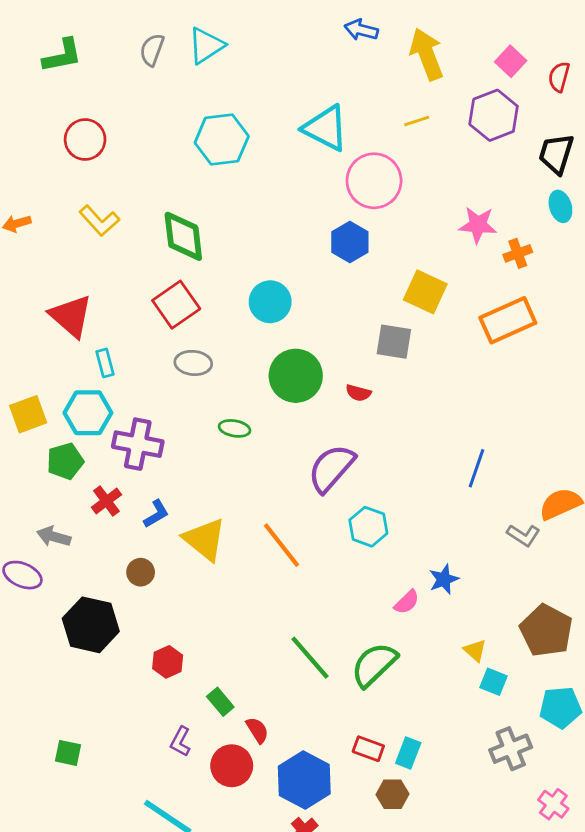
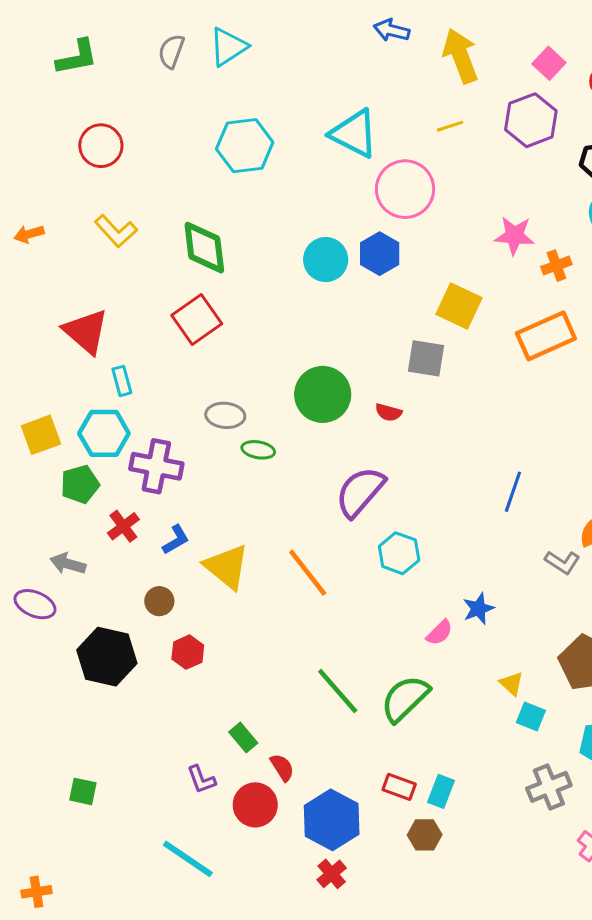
cyan circle: (270, 302) -> (326, 260), moved
gray ellipse: (193, 363) -> (225, 415), moved
red hexagon: (168, 662) -> (188, 652), moved
purple L-shape: (180, 742) -> (201, 779), turned -48

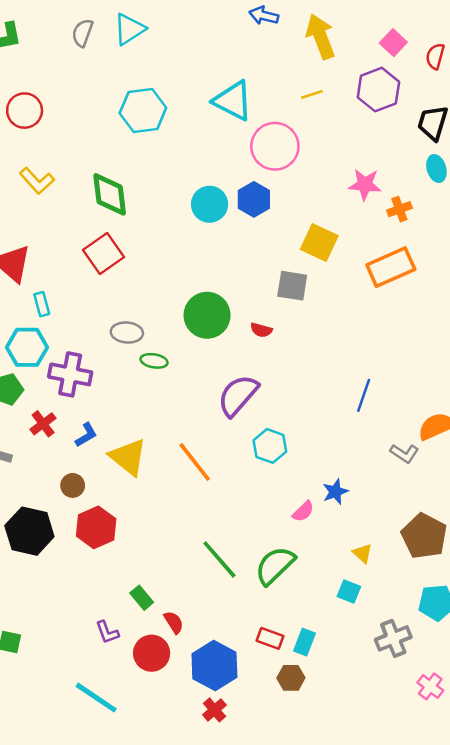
red hexagon: (188, 652) -> (96, 527), size x1.5
cyan square: (531, 717) -> (349, 592), moved

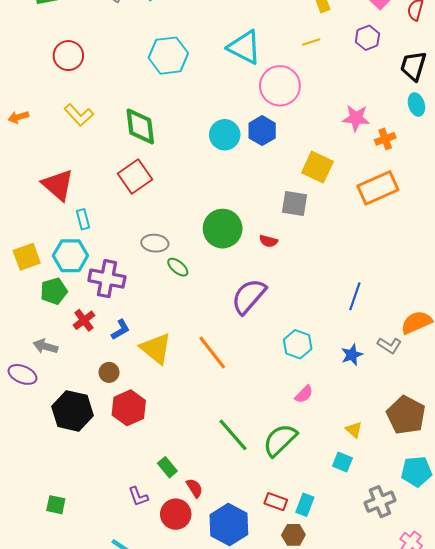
purple hexagon: (378, 90) -> (367, 38), size x0.7
green ellipse: (154, 361) -> (178, 267), turned 30
cyan hexagon: (270, 446) -> (298, 344), moved
blue star: (335, 492) -> (352, 355), moved

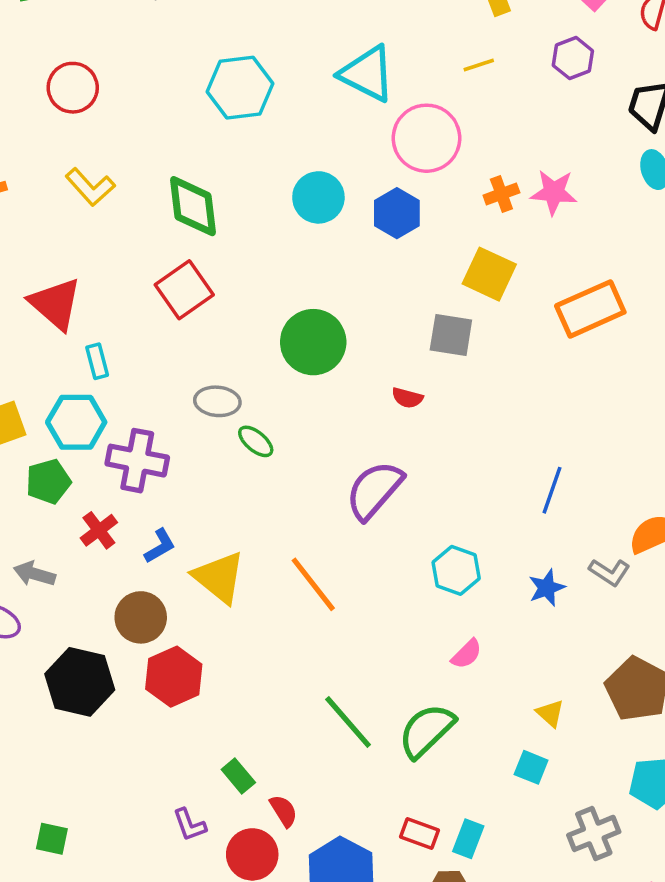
cyan circle: (225, 135) -> (318, 197), moved
orange cross: (385, 139) -> (501, 194), moved
green circle: (223, 229) -> (313, 342), moved
brown circle: (109, 372) -> (141, 617), size x1.5

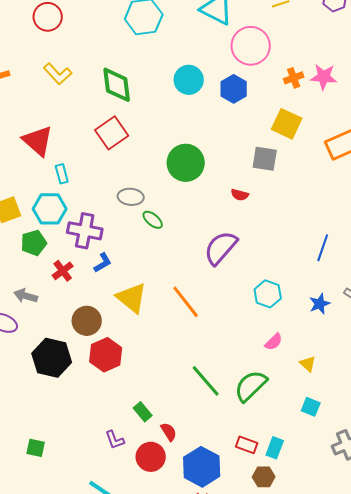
blue L-shape: (160, 546) -> (103, 263), moved
yellow triangle: (550, 713) -> (308, 364), moved

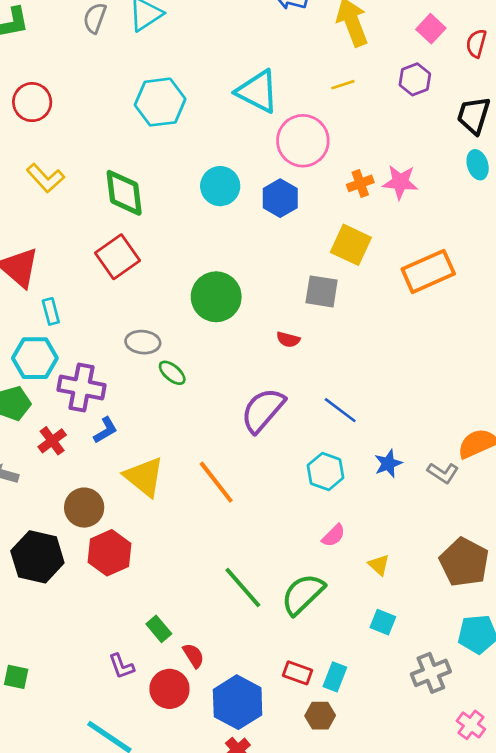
blue line: (323, 248) -> (340, 410), moved, turned -72
blue star: (320, 304) -> (388, 463), moved

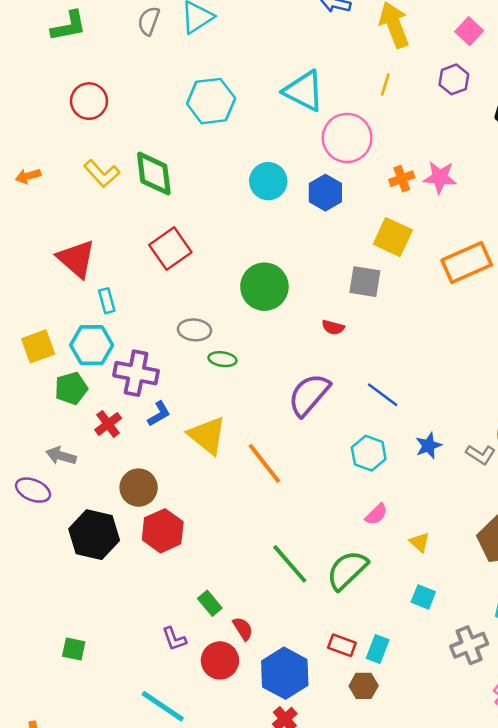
yellow line: (343, 85) -> (385, 85), turned -55
green diamond: (124, 193) -> (154, 174), moved
green ellipse: (172, 373) -> (222, 359), turned -32
yellow triangle: (144, 477) -> (207, 435), moved

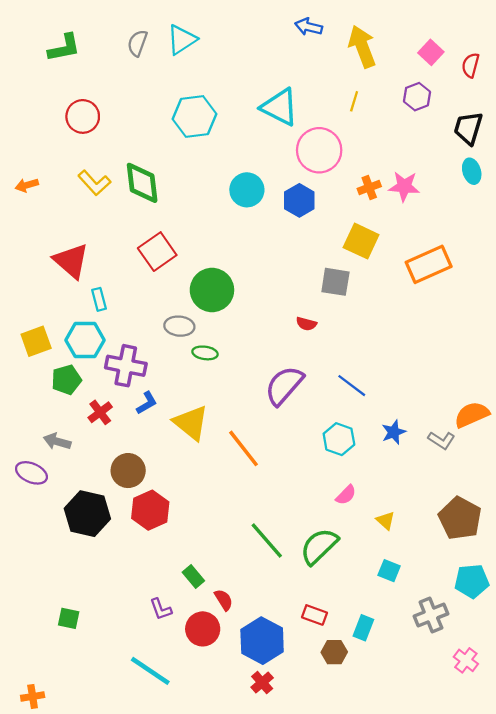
green circle: (264, 287) -> (212, 290), moved
cyan rectangle: (378, 649) -> (363, 628), moved

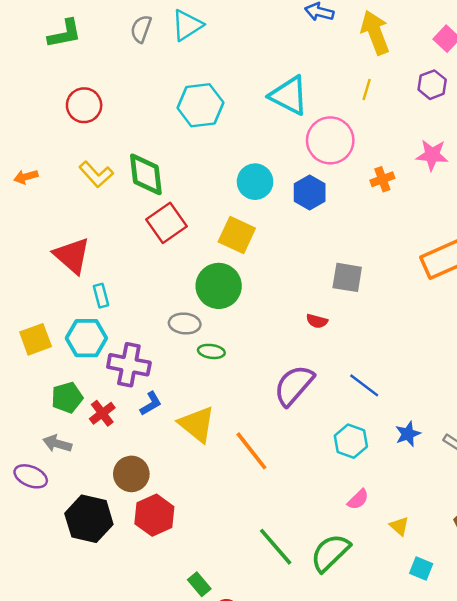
pink star: (404, 186) -> (432, 155), moved
yellow square: (361, 241) -> (237, 235), moved
red square: (157, 252) -> (167, 223), moved
green pentagon: (66, 380) -> (67, 398), moved
cyan square: (389, 571) -> (421, 568), moved

